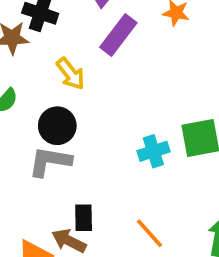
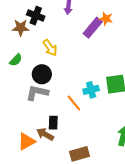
purple rectangle: (118, 35) -> (93, 28), moved
orange line: (149, 233) -> (74, 103), moved

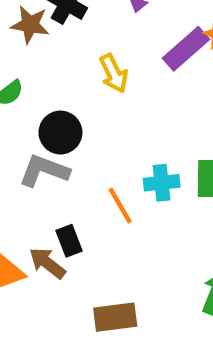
yellow arrow: (50, 48) -> (114, 73), moved
black rectangle: (53, 123) -> (69, 241), turned -32

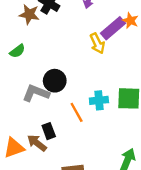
yellow arrow: (114, 73) -> (97, 43), moved
black circle: (60, 133) -> (55, 81), moved

